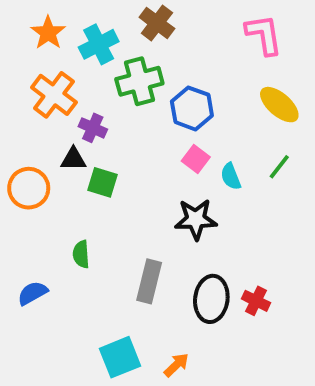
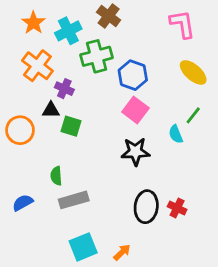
pink square: (196, 159) -> (135, 110), size x1.4
cyan semicircle: (231, 176) -> (176, 134), moved
gray rectangle: (149, 281) -> (74, 200), moved, turned 60

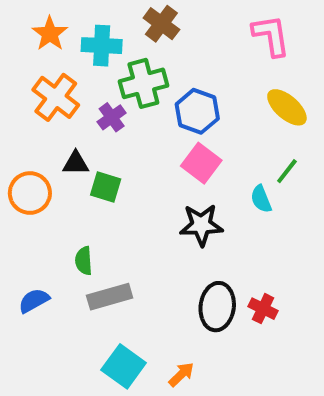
cyan cross: (68, 31) -> (102, 46), turned 30
purple cross: (64, 89) -> (112, 117), moved, turned 30
cyan square: (83, 247) -> (124, 366), turned -32

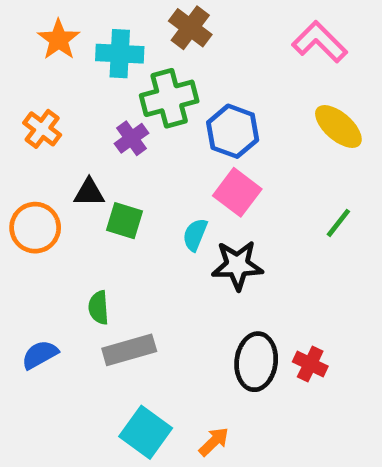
pink L-shape: (271, 36) -> (320, 42), turned -36
orange cross: (56, 97) -> (42, 129), moved, size x0.7
green line: (287, 171) -> (338, 223), moved
cyan semicircle: (261, 199) -> (195, 235), moved, turned 44

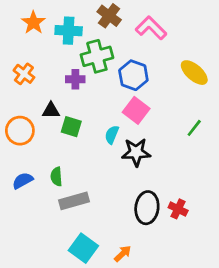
pink L-shape: (320, 42) -> (151, 28), moved
purple cross: (132, 138) -> (75, 79), turned 36
blue semicircle: (40, 355) -> (23, 181), moved

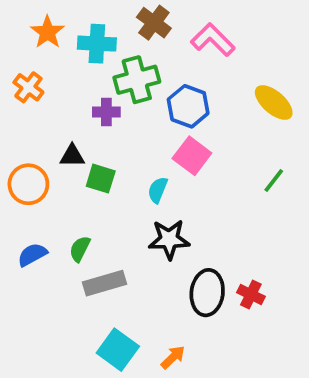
orange cross: (24, 74) -> (28, 87), moved
black star: (136, 152) -> (169, 239), moved
green semicircle: (56, 177) -> (80, 249), turned 30

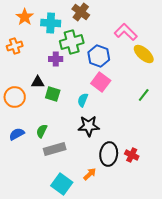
pink L-shape: (213, 40) -> (126, 32), moved
orange cross: (28, 87) -> (15, 46), turned 35
orange arrow: (173, 357) -> (90, 174), moved

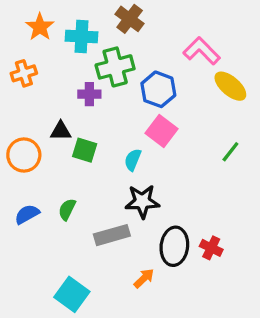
gray rectangle: (55, 149) -> (112, 235), moved
cyan square: (62, 184) -> (72, 294), moved

